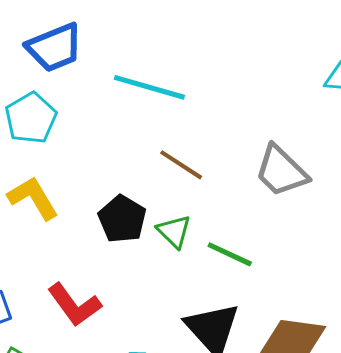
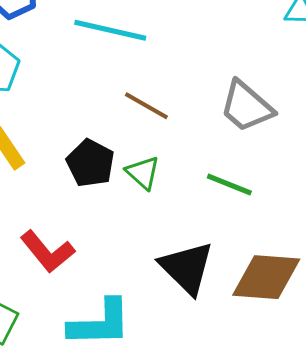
green line: (230, 254) -> (229, 184), moved

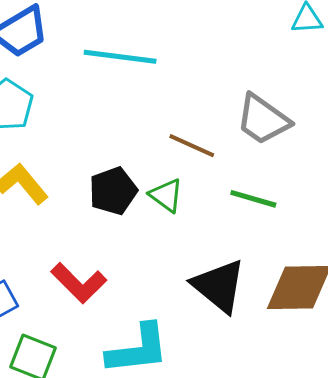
brown line: (146, 106) -> (192, 146), moved
black pentagon: (90, 163) -> (113, 191), turned 30

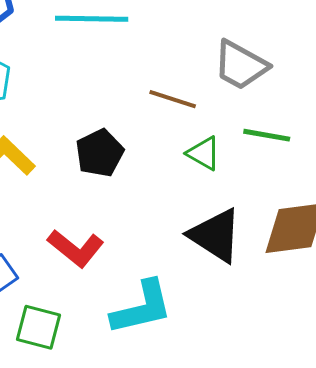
green triangle: (166, 195) -> (204, 153), moved
green line: (253, 199) -> (267, 135), moved

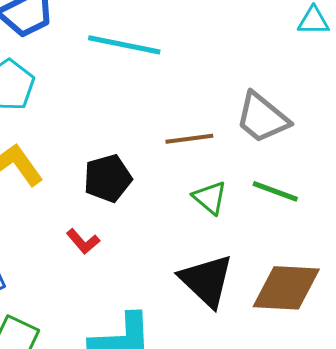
brown line: (173, 99) -> (189, 139), turned -36
red L-shape: (76, 248) -> (83, 241), moved, size x0.6

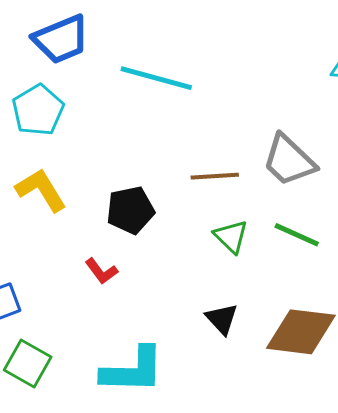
black triangle: (206, 281) -> (222, 319), size x0.6

